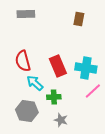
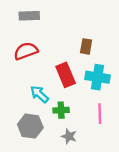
brown rectangle: (79, 19) -> (86, 46), moved
red semicircle: (23, 61) -> (26, 51), moved, turned 85
pink line: (93, 91) -> (100, 114), moved, turned -48

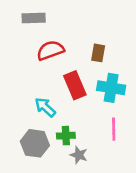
red semicircle: (26, 51) -> (50, 50), moved
green cross: (61, 110) -> (66, 136), moved

